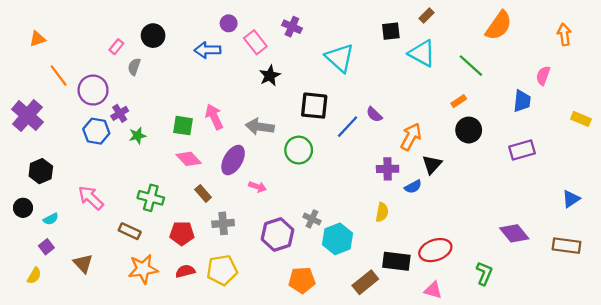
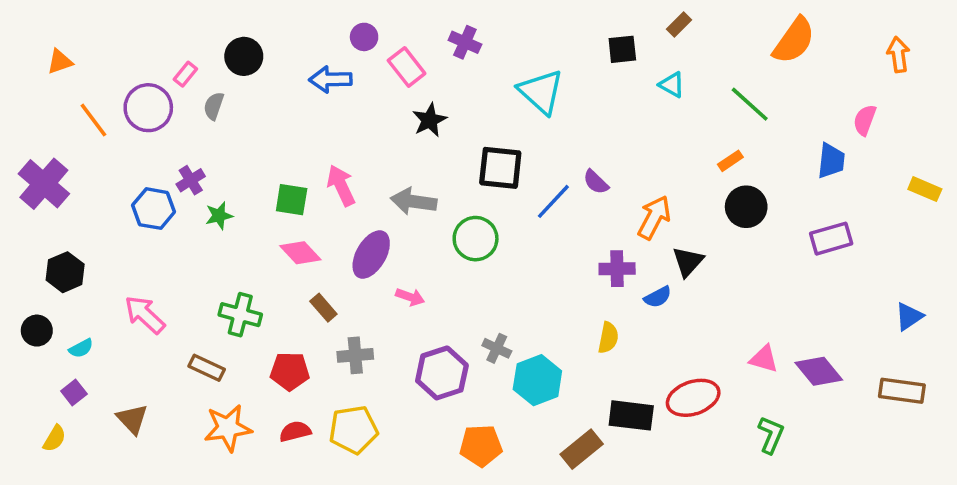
cyan triangle: (422, 53) -> (672, 85), size x0.6
purple circle: (93, 90) -> (148, 108), moved
pink triangle: (433, 290) -> (764, 359), moved

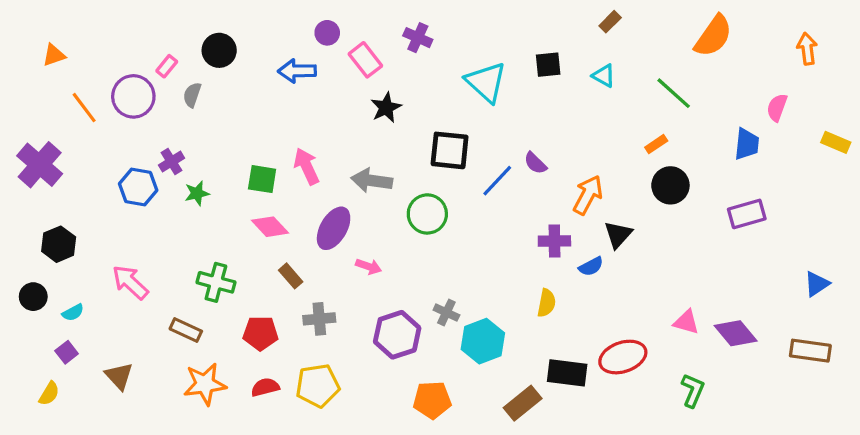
black square: (622, 49) -> (548, 65), moved
yellow rectangle: (925, 189) -> (836, 142), moved

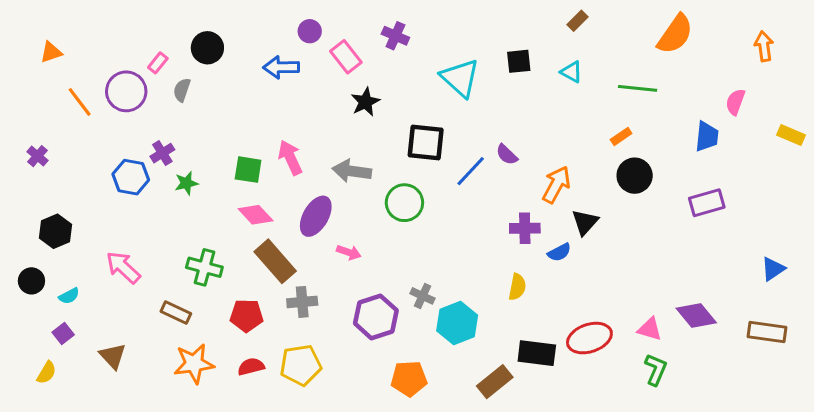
green line: (674, 93) -> (638, 88), turned -36
purple cross: (40, 165) -> (37, 156), size x0.5
brown rectangle: (291, 276) -> (275, 261), size x1.8
pink triangle: (686, 322) -> (650, 329), moved

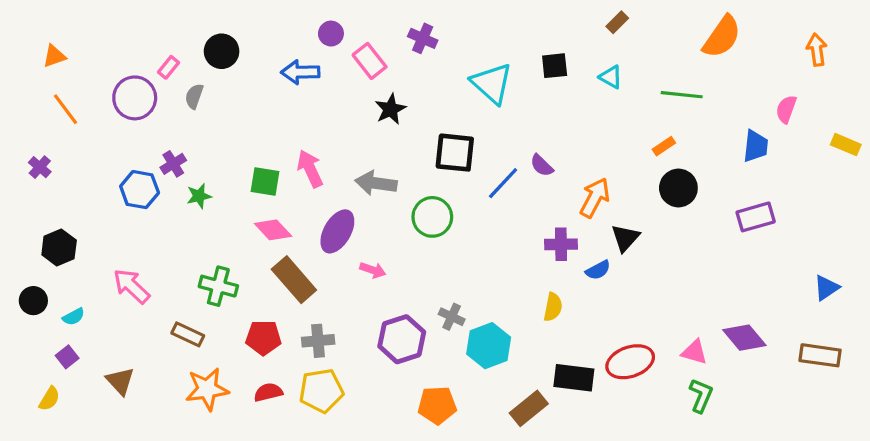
orange line: (80, 102) -> (66, 109), moved
gray cross: (302, 302) -> (318, 341), moved

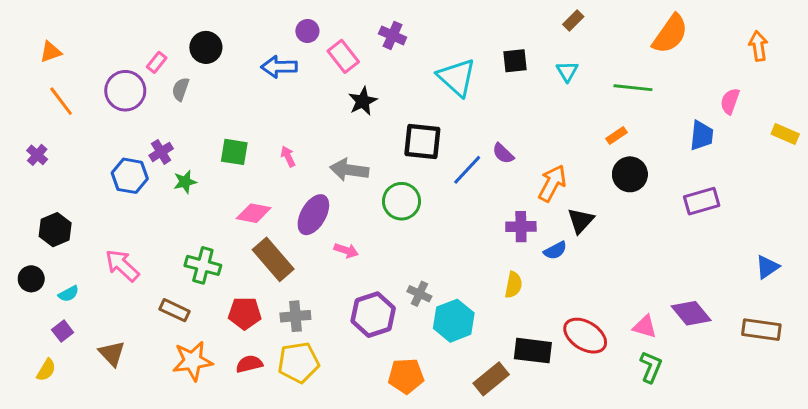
cyan triangle: (611, 77) -> (567, 71), turned 30
pink arrow: (310, 169) -> (288, 156), size x0.6
green square: (265, 182) -> (234, 152), moved
pink diamond: (273, 230) -> (254, 213), turned -36
red ellipse: (630, 362) -> (585, 336), turned 51

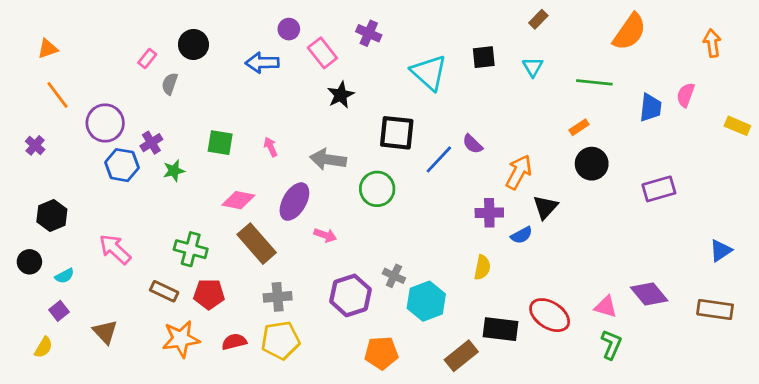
purple circle: (125, 91) -> (105, 123), moved
blue trapezoid: (702, 136) -> (651, 108), moved
red pentagon: (245, 313) -> (209, 294), moved

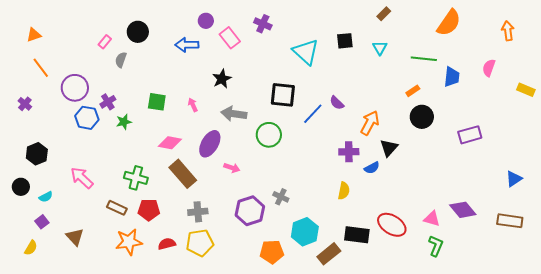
black star: (341, 95) -> (222, 79), moved
blue trapezoid: (651, 108) -> (452, 77), moved
cyan hexagon: (426, 301) -> (305, 232), moved

